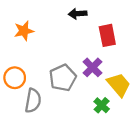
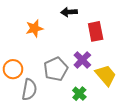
orange star: (24, 31) -> (34, 28), moved
green cross: (102, 105) -> (79, 94), moved

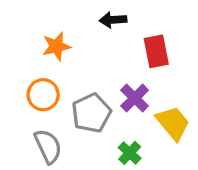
orange circle: (13, 69) -> (43, 95), moved
gray semicircle: (29, 90) -> (48, 146), turned -35

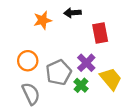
orange star: (56, 46) -> (43, 20), moved
green cross: (130, 153) -> (81, 85), moved

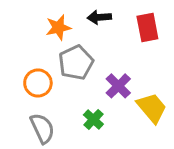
red rectangle: (100, 33) -> (147, 28), moved
gray pentagon: (59, 72) -> (76, 63), moved
green cross: (81, 85) -> (93, 120), moved

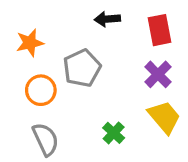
orange star: (58, 28) -> (30, 43), moved
purple cross: (118, 86) -> (158, 74), moved
green cross: (93, 120) -> (114, 133), moved

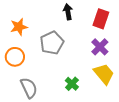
black arrow: (107, 19) -> (68, 12), turned 84
red rectangle: (160, 30) -> (101, 19), turned 30
orange circle: (41, 90) -> (15, 57), moved

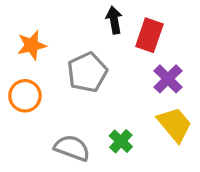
red rectangle: (101, 19) -> (149, 35), moved
gray semicircle: (29, 88) -> (72, 148), moved, turned -45

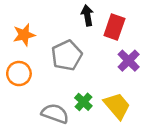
yellow trapezoid: (175, 124) -> (117, 106), moved
green cross: (121, 141) -> (83, 102), moved

